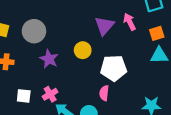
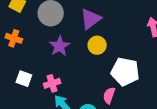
purple triangle: (104, 26) -> (91, 19), moved

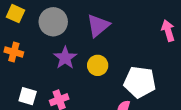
yellow circle: (97, 45) -> (98, 65), moved

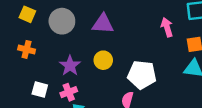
purple triangle: (98, 25) -> (103, 24), turned 45
purple star: (65, 58) -> (70, 66), moved

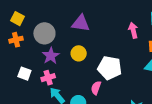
yellow square: (27, 14) -> (18, 19), moved
gray circle: (62, 21) -> (44, 33), moved
orange cross: (27, 49) -> (16, 40), turned -32

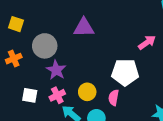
yellow square: (18, 19) -> (16, 24), moved
pink arrow: (133, 30) -> (147, 42), moved, turned 77
yellow circle: (79, 53) -> (87, 92), moved

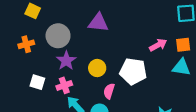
yellow circle: (87, 92) -> (97, 68), moved
pink semicircle: (114, 98) -> (109, 91), moved

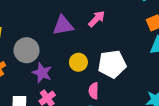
pink arrow: (158, 45) -> (97, 19), moved
yellow circle: (97, 68) -> (78, 62), moved

